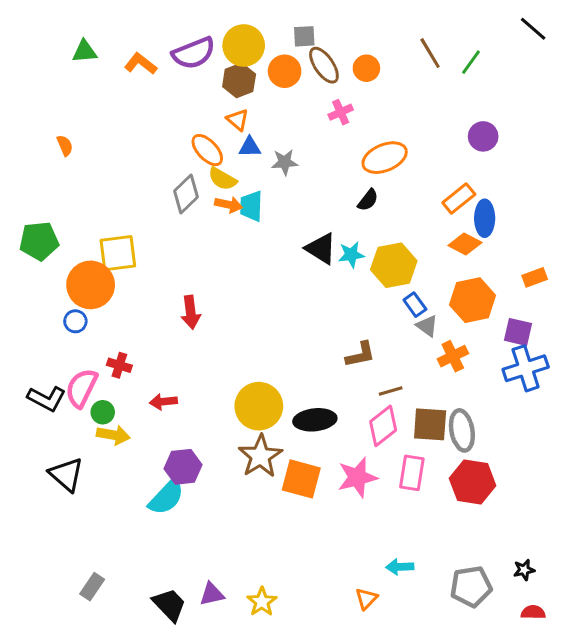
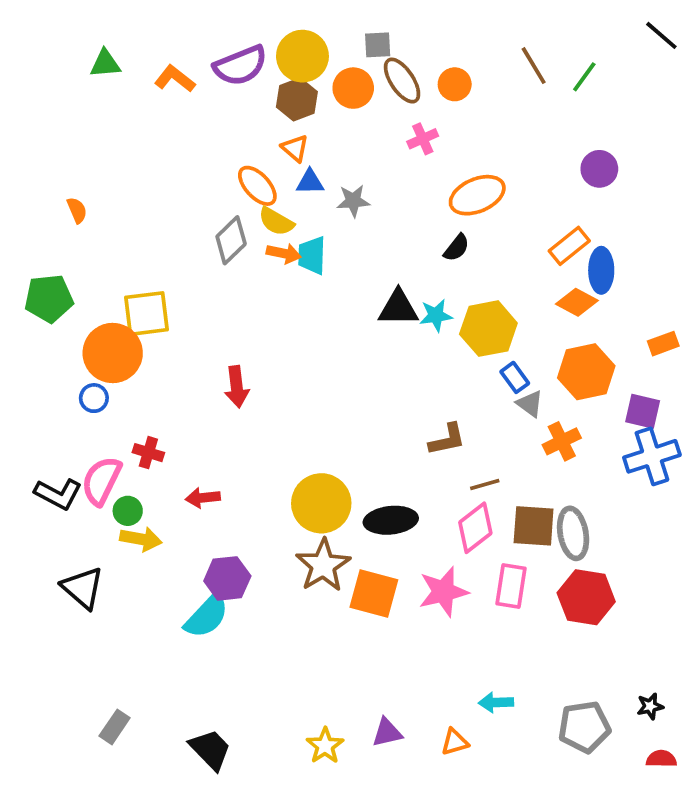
orange semicircle: (65, 145) -> (77, 210), moved
black triangle: (321, 249) -> (398, 308), turned -32
purple triangle: (212, 594) -> (387, 733), moved
orange triangle: (366, 599) -> (455, 742), turned 30

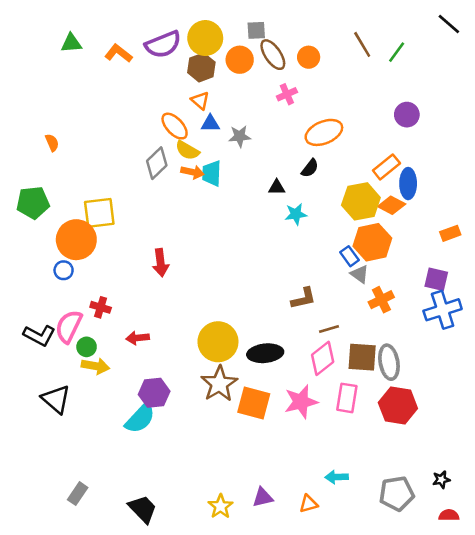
black triangle: (398, 308) -> (277, 187), moved, size x0.6
yellow hexagon: (488, 329) -> (361, 201), moved
orange hexagon: (586, 372) -> (372, 242), moved

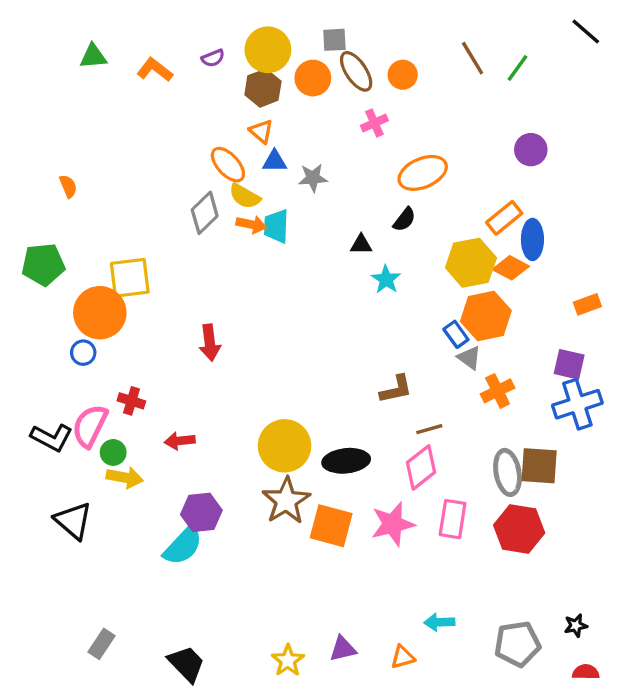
purple semicircle: (163, 44) -> (213, 58), size x0.5
cyan star: (296, 214) -> (386, 279), turned -30
brown square: (362, 357) -> (539, 466), moved

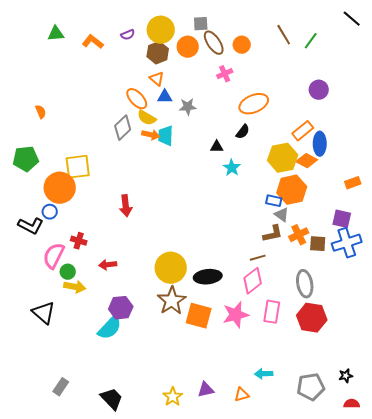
blue rectangle: (456, 334) -> (274, 201), turned -42
brown L-shape: (396, 389) -> (273, 234), moved
black L-shape: (52, 437) -> (31, 226), moved
brown square: (539, 466) -> (318, 244), moved, size x0.7

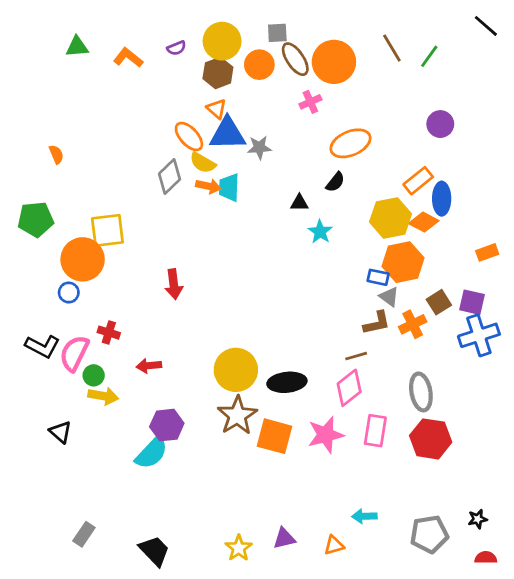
orange circle: (242, 45) -> (334, 62), size x1.8
blue triangle: (165, 97) -> (228, 134), size x1.8
black L-shape: (31, 226) -> (43, 346), moved
brown square: (318, 244) -> (439, 302), moved, turned -36
black triangle: (44, 313) -> (60, 432), size x0.7

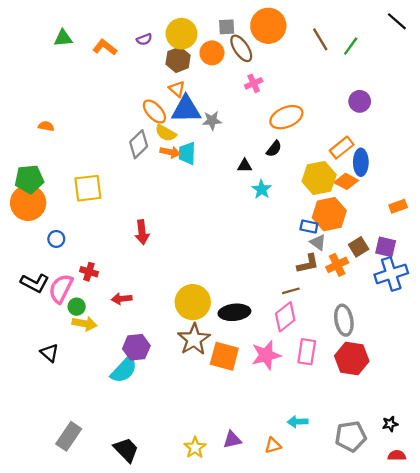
orange circle: (334, 62) -> (268, 26), moved
orange semicircle: (56, 154) -> (46, 126), turned -56
orange circle: (83, 259) -> (28, 203), moved
gray rectangle: (84, 534) -> (69, 436), size x1.4

